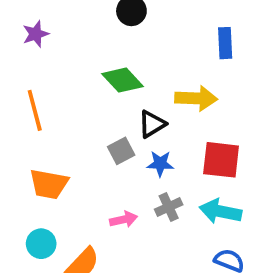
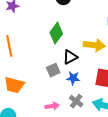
green diamond: (122, 80) -> (56, 33), turned 75
gray cross: (169, 207) -> (76, 101), turned -32

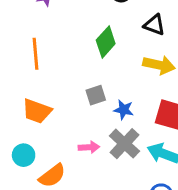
black triangle: (70, 57) -> (154, 25), moved, turned 42
gray cross: (76, 101) -> (124, 144), size x1.5

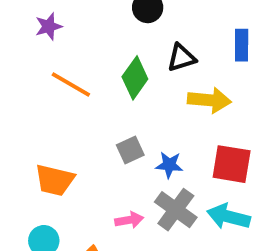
black triangle: (154, 25) -> (181, 58), moved, turned -30
orange line: (36, 54) -> (71, 85), moved, turned -48

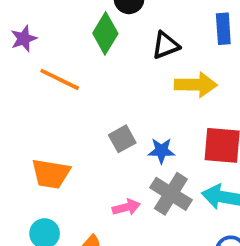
purple star: (49, 26) -> (24, 39), moved
green diamond: (135, 78) -> (105, 33), moved

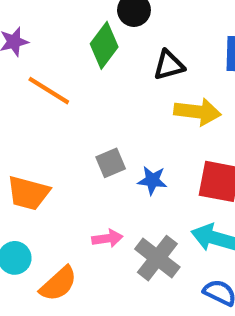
gray cross: (171, 194) -> (157, 258), moved

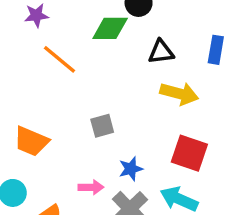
green diamond: (104, 45) -> (110, 28), turned 45
blue star: (152, 180) -> (131, 169), moved, turned -30

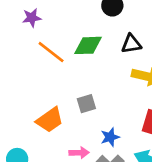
green diamond: (110, 28) -> (88, 45), moved
orange trapezoid: (31, 141) -> (50, 120), moved, turned -56

